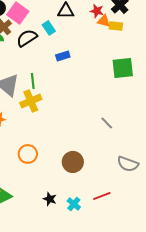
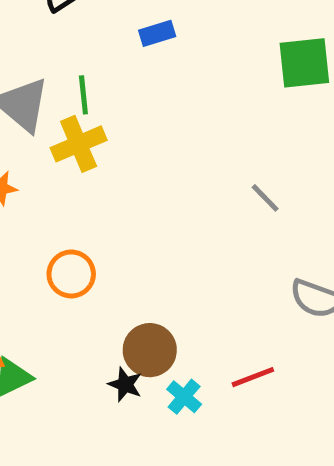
brown circle: (73, 162) -> (150, 350), moved

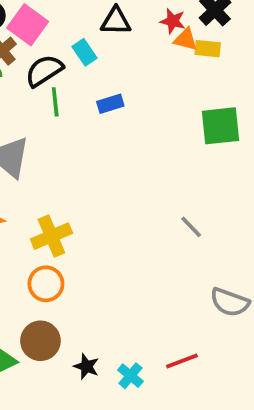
green line: (83, 95) -> (55, 102), moved
yellow cross: (79, 144) -> (51, 236), moved
brown circle: (150, 350) -> (40, 341), moved

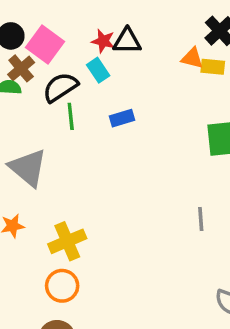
red star: (173, 21) -> (103, 41), moved
gray line: (191, 227) -> (201, 219), moved, turned 40

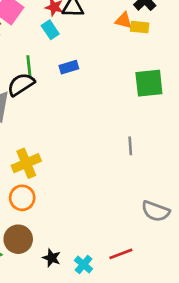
black semicircle: (60, 87) -> (21, 84), moved

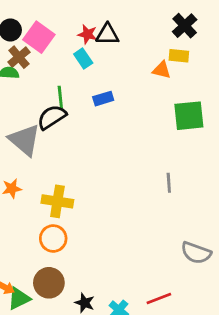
orange triangle: (124, 20) -> (162, 70), moved
yellow cross: (26, 163) -> (57, 201), turned 32

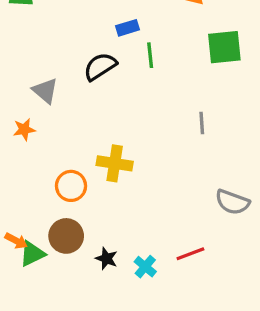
green line: (60, 97) -> (150, 55), moved
black semicircle: (52, 117) -> (100, 67), moved
gray triangle: (25, 140) -> (45, 91), moved, size x0.7
yellow cross: (57, 201) -> (115, 163), moved

